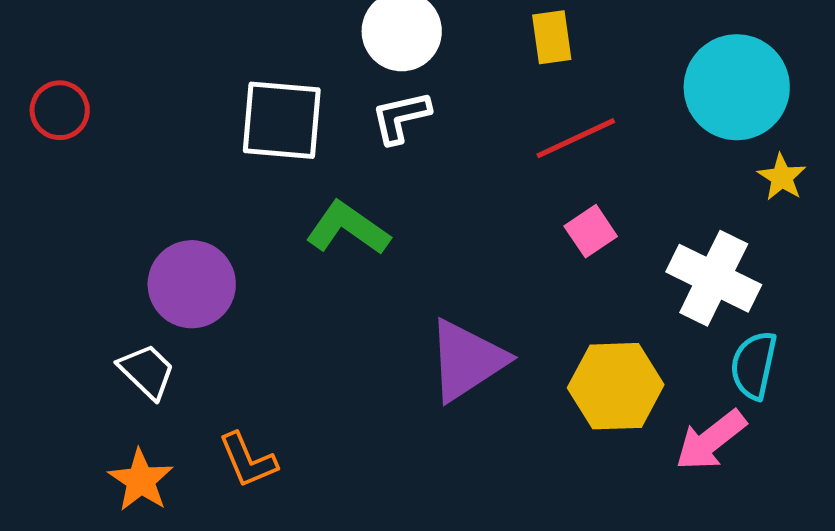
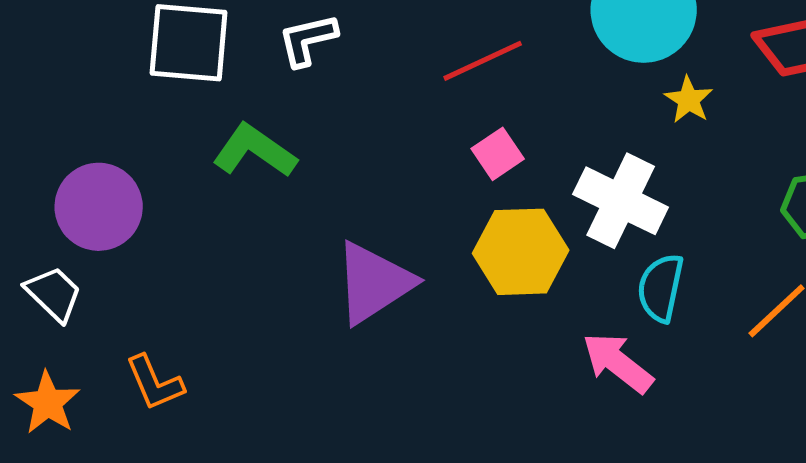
yellow hexagon: (616, 386) -> (521, 252), moved
pink arrow: (711, 440) -> (618, 363), turned 76

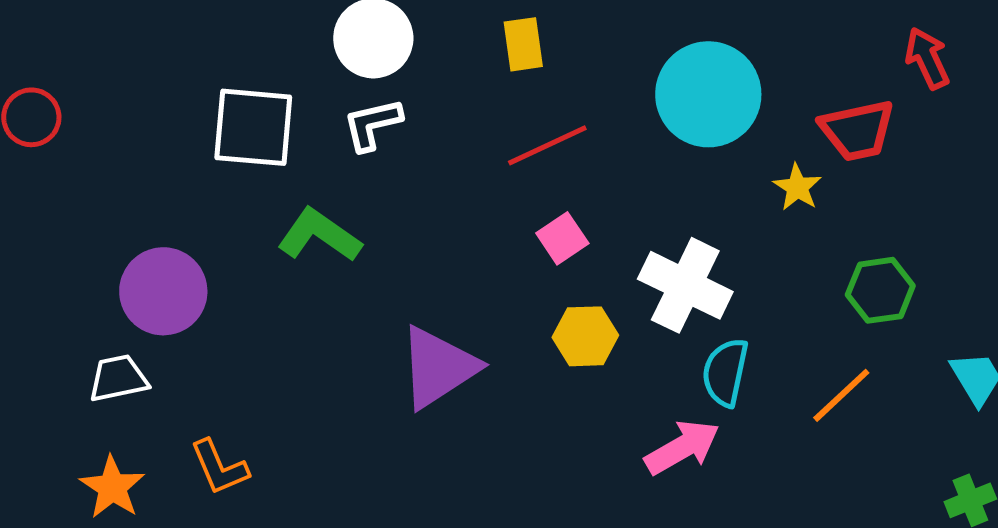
yellow star: (689, 100) -> (797, 187), moved
yellow hexagon: (521, 252) -> (585, 336), size x0.7
white trapezoid: (54, 294) -> (118, 378), turned -56
pink arrow: (618, 363) -> (682, 447), turned 112

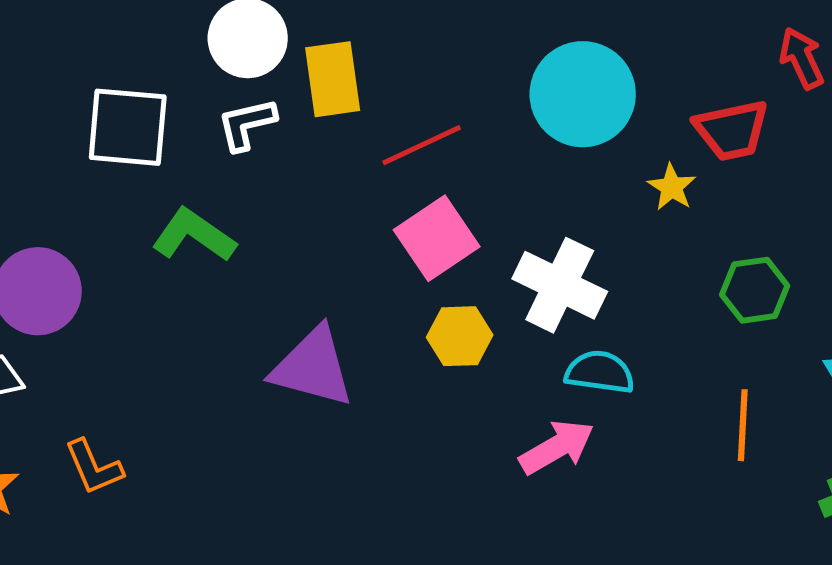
yellow rectangle: (523, 44) -> (333, 79), moved, size x1.4
pink square: (562, 238) -> (437, 238), size x1.6
purple triangle: (438, 367) -> (313, 367), turned 48
cyan semicircle: (725, 372) -> (600, 372), turned 86
orange line: (841, 395) -> (743, 425), moved, turned -44

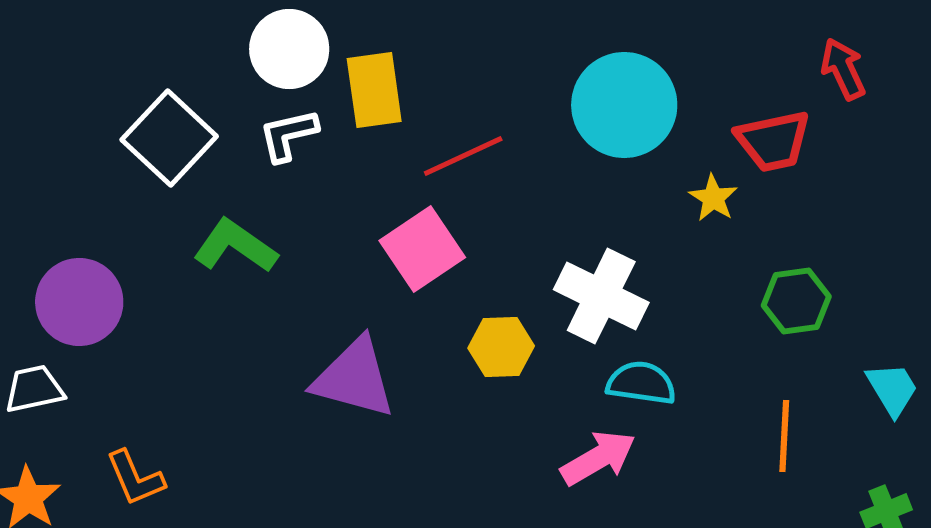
white square: (128, 127) -> (169, 138), turned 38
pink square: (437, 238) -> (422, 249), moved

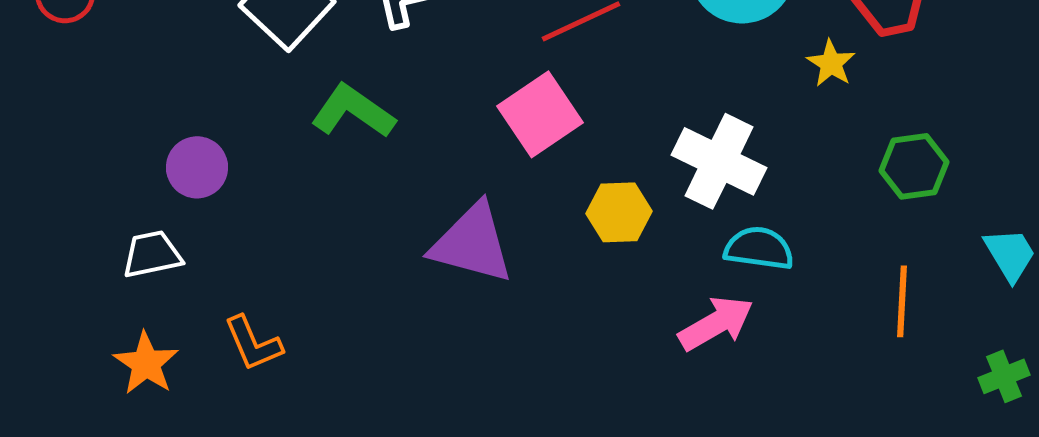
purple circle: (79, 302) -> (197, 167), size x0.7

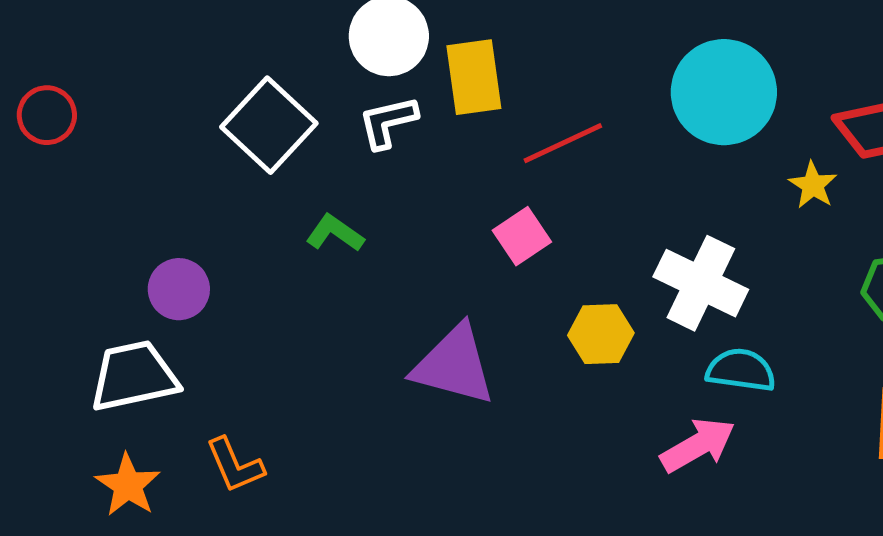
green L-shape: (353, 111) -> (335, 233), size x0.7
pink square: (540, 114) -> (522, 236), size x0.7
white trapezoid: (152, 254) -> (134, 376), size x1.5

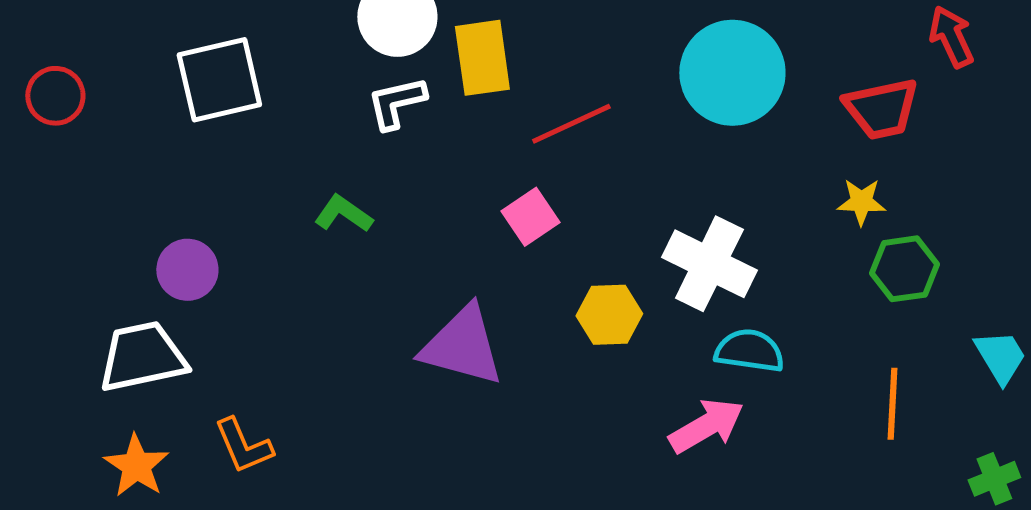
white square: (269, 125) -> (219, 80), moved, turned 34
yellow star: (813, 185) -> (861, 202), moved, turned -30

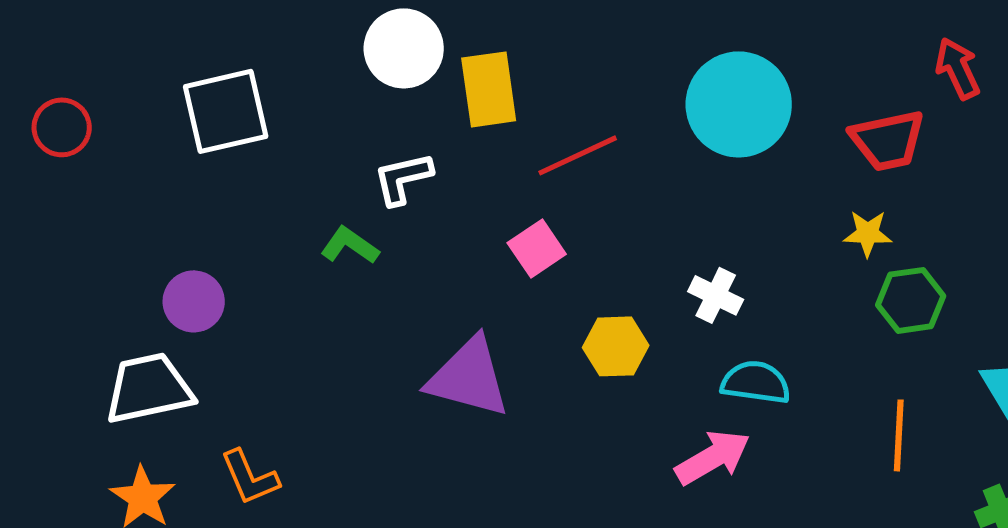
white L-shape: (396, 103) -> (403, 178), moved
white cross: (709, 264) -> (716, 295), size x0.6

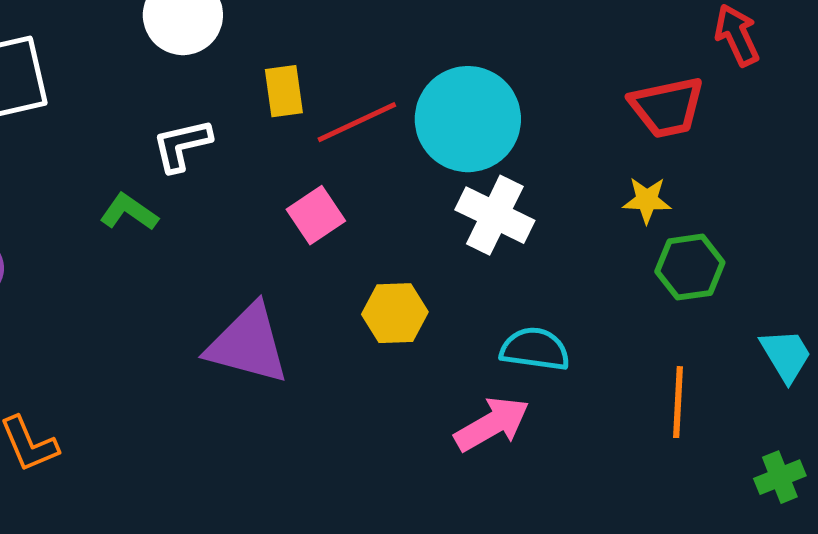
yellow rectangle: (489, 89) -> (284, 91), moved, size x0.7
cyan circle: (739, 104) -> (468, 119), moved
white cross: (716, 295) -> (495, 215), moved, size x1.4

